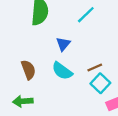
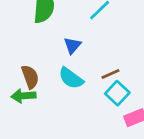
green arrow: (23, 101) -> (23, 96), moved

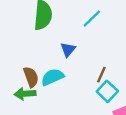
brown line: (110, 74) -> (101, 75), turned -42
cyan semicircle: (71, 78) -> (52, 77), moved, turned 120

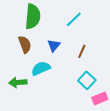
brown line: (101, 75) -> (82, 51), moved
brown semicircle: (31, 77) -> (25, 44), moved

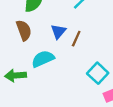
brown line: (82, 51) -> (76, 39), moved

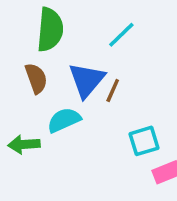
blue triangle: (58, 31) -> (87, 80), size x1.6
cyan square: (98, 73) -> (144, 141), turned 30

